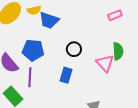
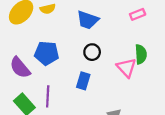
blue trapezoid: (49, 20) -> (88, 20), moved
purple line: (30, 77) -> (48, 96), moved

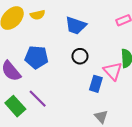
blue rectangle: (83, 81) -> (96, 84), moved
purple line: (48, 96) -> (38, 99), turned -48

